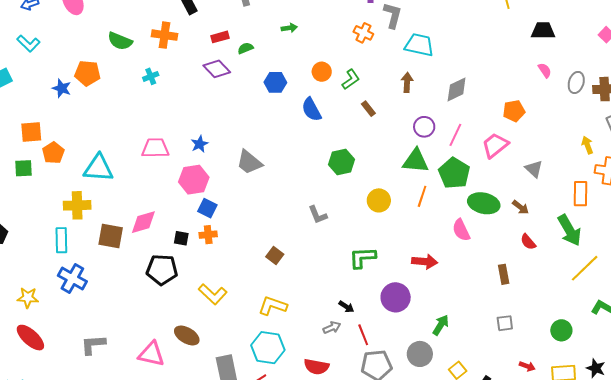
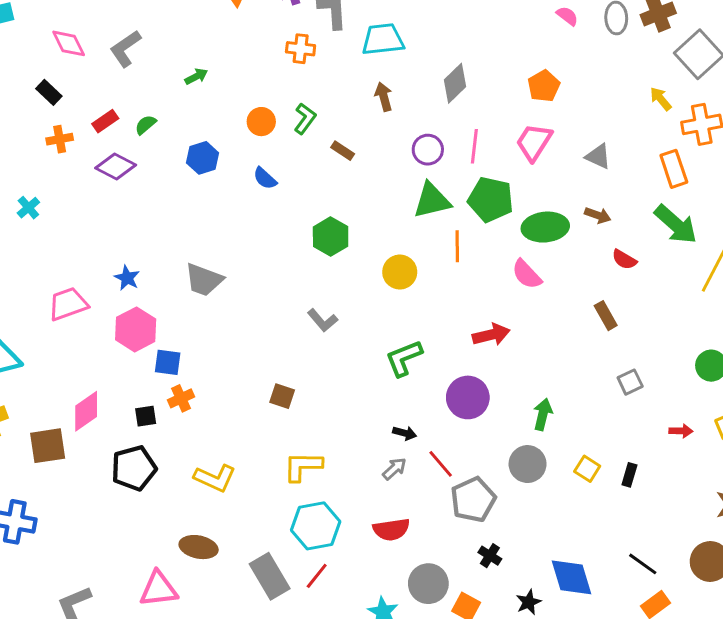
orange cross: (165, 35) -> (60, 139), moved, size x0.7
blue semicircle: (311, 110) -> (265, 178), size x0.7

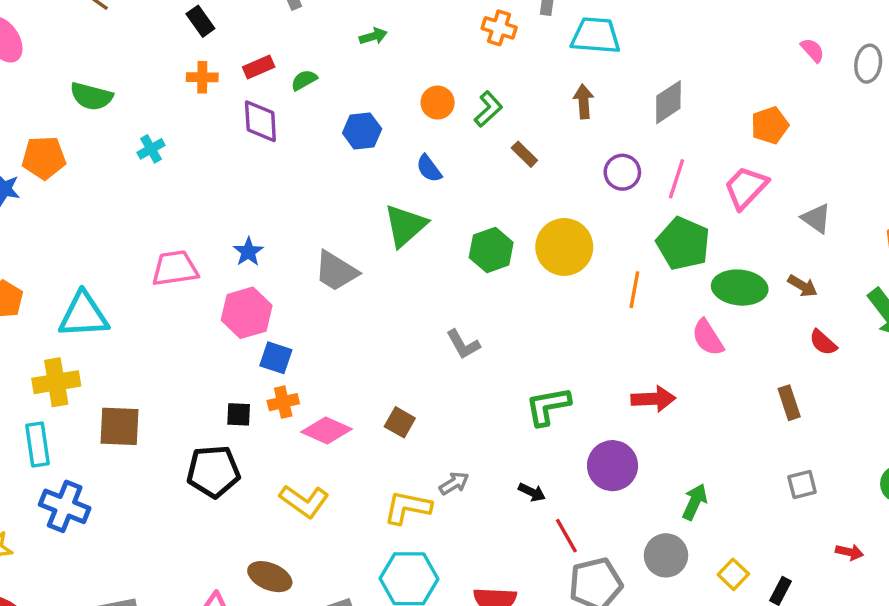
purple diamond: (116, 167) -> (260, 121), turned 48
green triangle: (432, 200) -> (405, 226), moved, turned -39
yellow circle: (400, 272) -> (564, 247), moved, size x1.4
pink diamond: (86, 411) -> (327, 430), moved, turned 48
gray arrow: (394, 469) -> (454, 483), moved

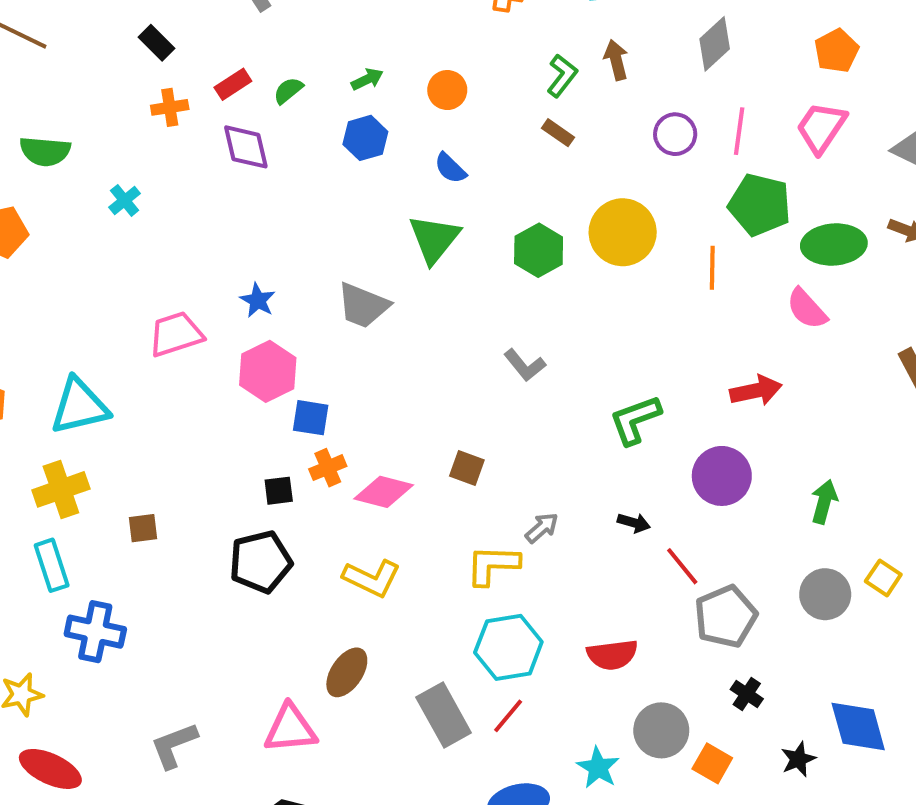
green arrow: (373, 36) -> (367, 79), moved
green L-shape: (488, 109) -> (562, 76), moved
brown square: (120, 426) -> (143, 528), size x0.6
gray circle: (666, 555) -> (825, 594), moved
brown ellipse: (270, 577) -> (347, 672), turned -69

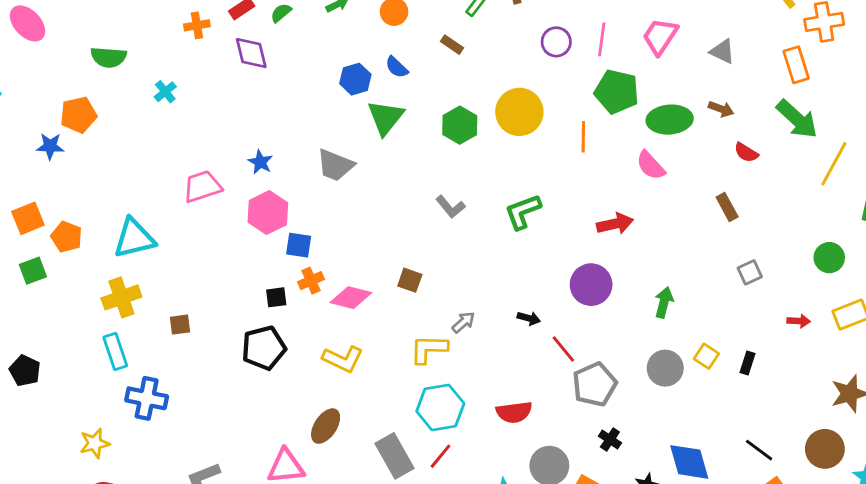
brown rectangle: (558, 133) -> (452, 45), moved
blue hexagon: (365, 138) -> (355, 79), moved
green L-shape: (635, 420) -> (523, 212), moved

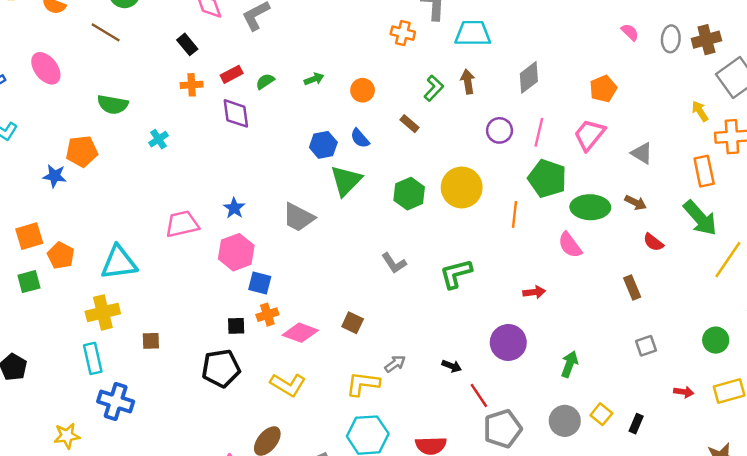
red arrow: (615, 224) -> (534, 292), size x0.7

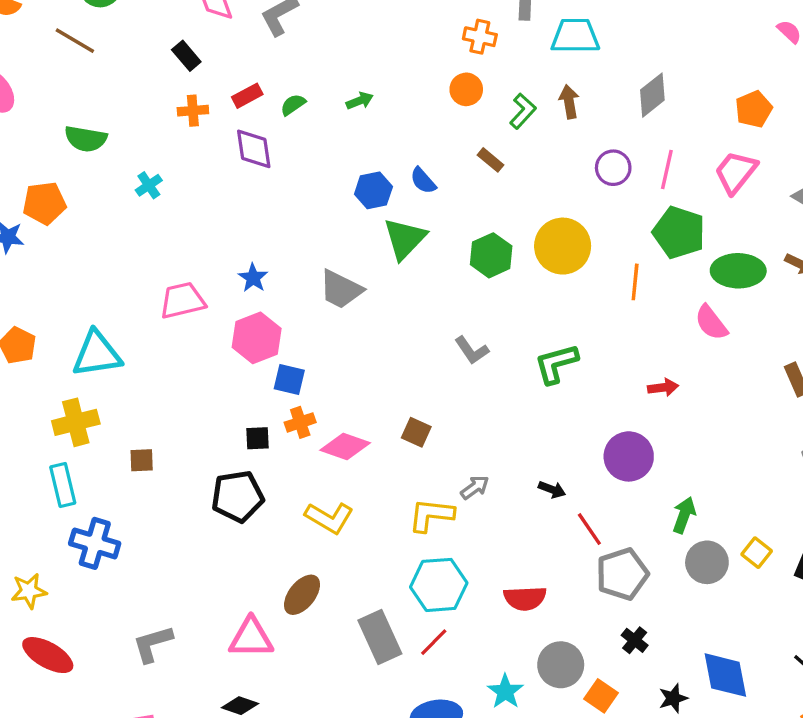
orange circle: (363, 90) -> (466, 89), moved
green arrow: (569, 364) -> (684, 515), moved

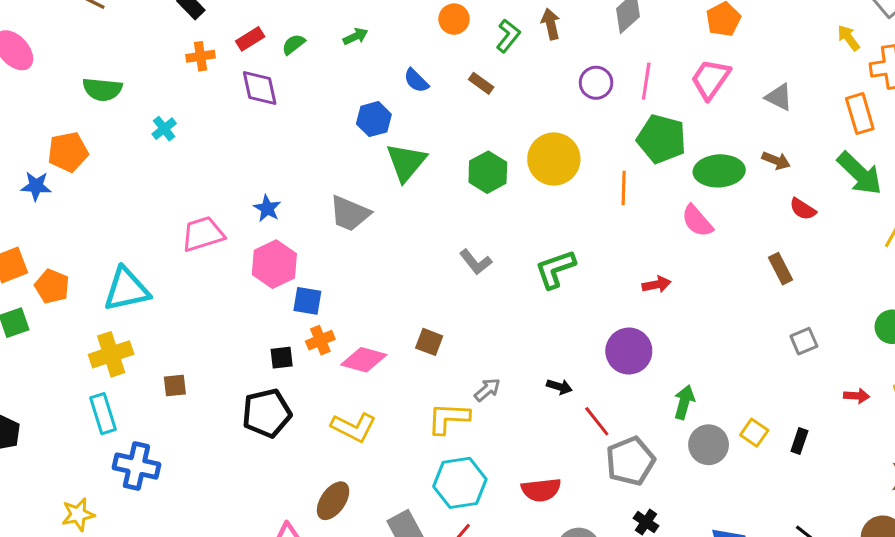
blue semicircle: (423, 181) -> (416, 81), moved

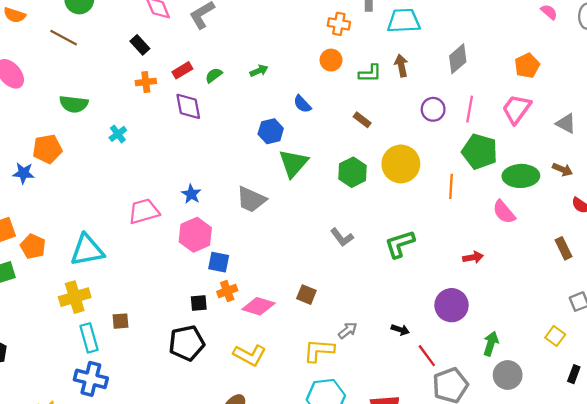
green L-shape: (508, 36) -> (370, 73), turned 50
brown rectangle: (481, 83) -> (362, 120), moved
cyan rectangle: (103, 414) -> (89, 338), moved
yellow square: (754, 433) -> (555, 336), moved

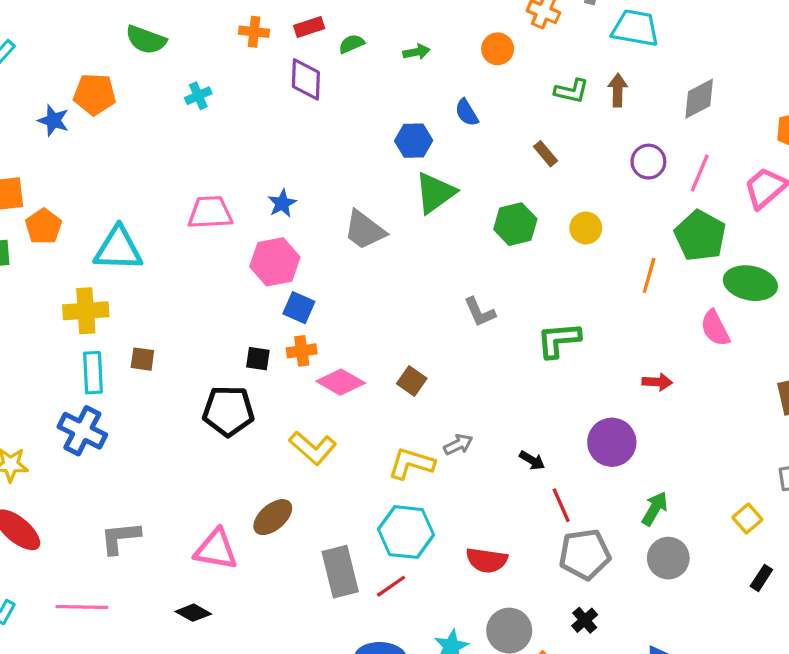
orange circle: (331, 60) -> (498, 49), moved
yellow circle: (401, 164) -> (586, 228), size x0.6

